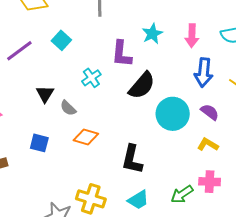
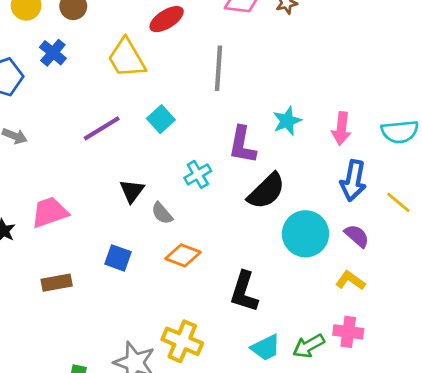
cyan trapezoid: (138, 200) -> (266, 348), moved

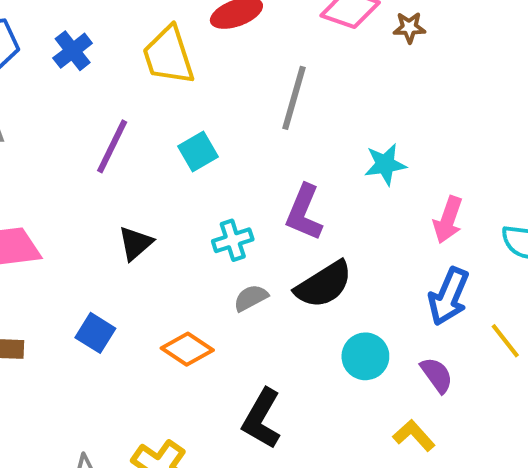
blue cross: (53, 53) -> (73, 51), moved
cyan star: (287, 121) -> (385, 164), moved
purple line: (102, 128) -> (112, 146), turned -45
gray semicircle: (162, 213) -> (251, 298), moved, turned 90
cyan circle: (305, 234) -> (365, 356), size x0.7

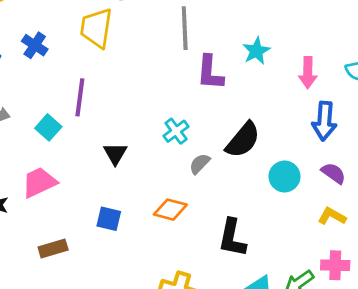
yellow trapezoid: (168, 56) -> (96, 28), turned 45
cyan square: (198, 151) -> (48, 127), moved
purple L-shape: (304, 213) -> (210, 73), moved

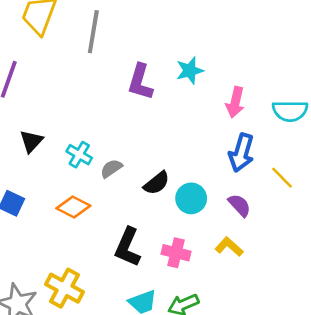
gray line: (185, 28) -> (93, 32), moved
cyan cross: (176, 131) -> (79, 155), moved, turned -35
black semicircle: (243, 140) -> (157, 183), moved, size x0.7
pink cross: (335, 265) -> (176, 253), moved

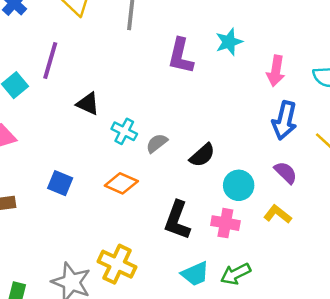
black triangle: (31, 141) -> (88, 104), moved, turned -45
cyan circle: (191, 198) -> (239, 185), moved

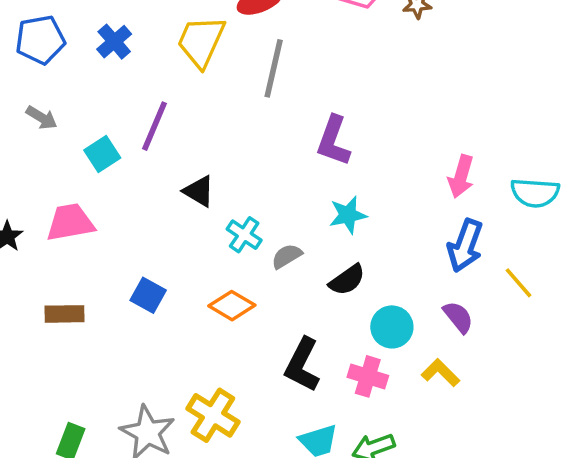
cyan star: (229, 42) -> (348, 215), moved

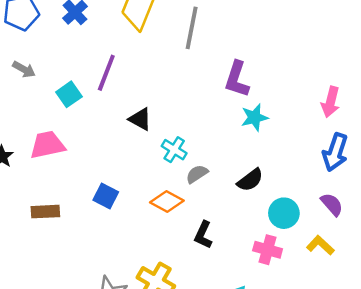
cyan star: (348, 215) -> (254, 117), moved
gray semicircle: (287, 256) -> (197, 174), moved
black L-shape: (302, 365) -> (203, 235), moved, size x0.7

